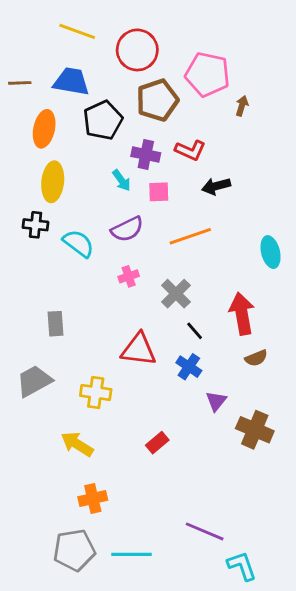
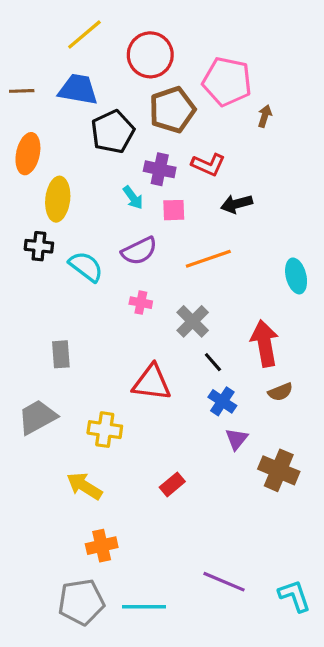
yellow line: (77, 31) -> (84, 34), turned -60
orange ellipse: (44, 129) -> (28, 154), moved
pink cross: (129, 276) -> (141, 303), turned 30
blue cross: (189, 367) -> (222, 401), moved
cyan L-shape: (242, 566) -> (294, 596), moved

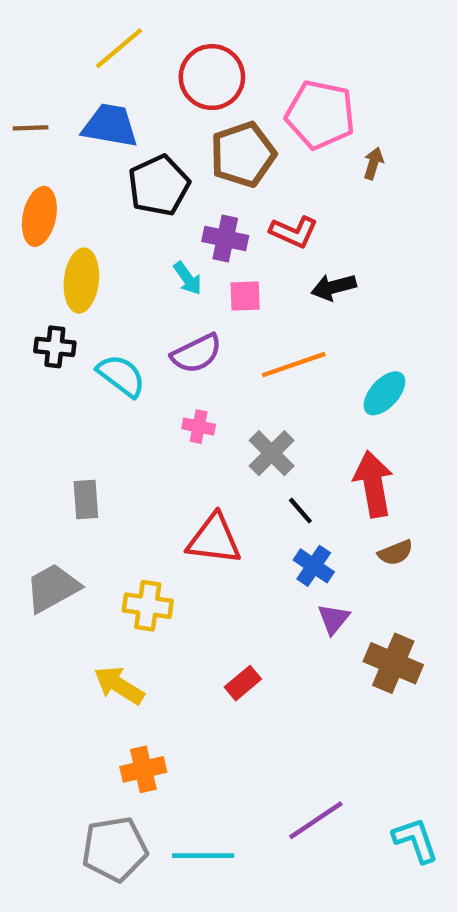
cyan ellipse: (296, 276) -> (384, 393), moved, turned 56
purple line: (224, 582) -> (316, 820), turned -57

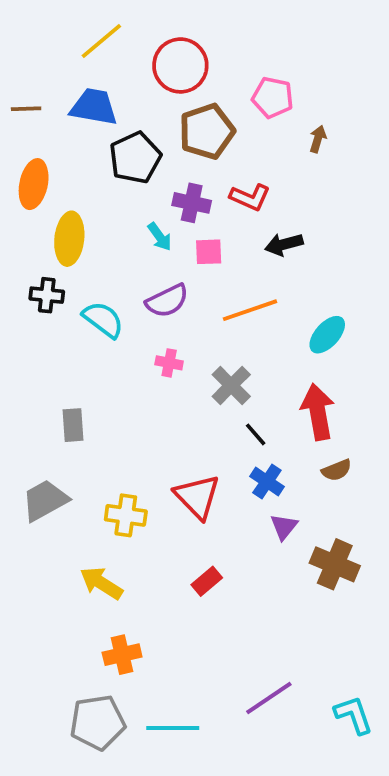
pink pentagon: (320, 115) -> (273, 97), size x0.7
red triangle: (214, 539) -> (197, 497), moved, turned 39

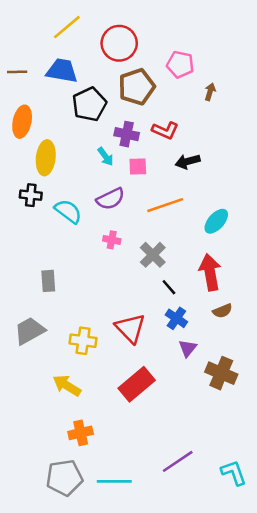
red rectangle: (207, 581) -> (137, 384), size x1.8

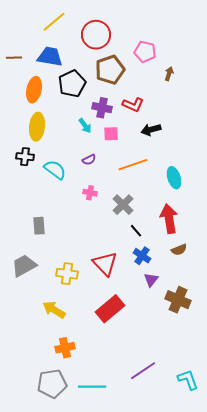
orange ellipse: (22, 122) -> (34, 90), moved
purple semicircle: (110, 199) -> (89, 160), size x0.6
cyan ellipse: (216, 221) -> (174, 178), turned -60

